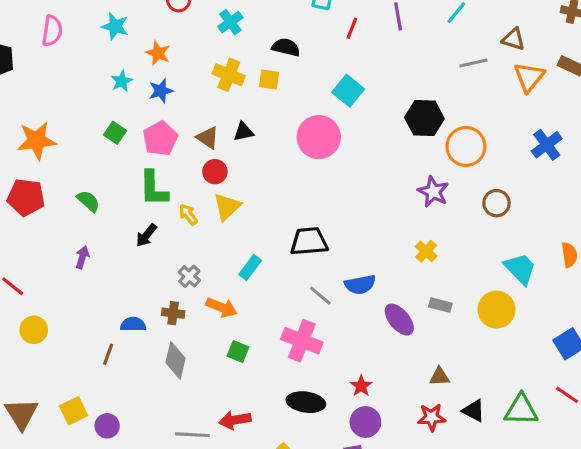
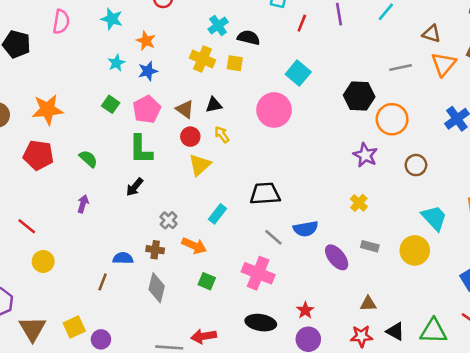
cyan cross: (230, 22) -> (218, 26), moved
gray line: (473, 63) -> (401, 67), moved
yellow arrow: (188, 215) -> (222, 135), moved

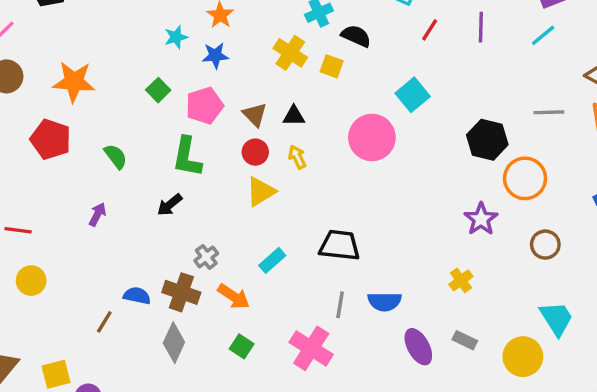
red line: (27, 226) -> (18, 230), turned -42
gray line: (273, 237) -> (340, 305), turned 48
brown cross: (155, 250) -> (181, 292), size x1.5

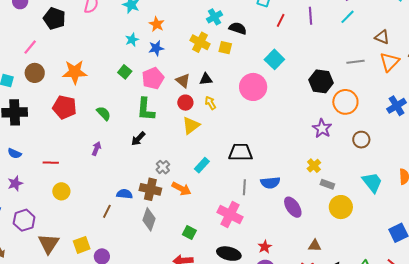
gray rectangle: (465, 340) -> (327, 184), moved
green square: (242, 346) -> (189, 232), moved
yellow circle: (523, 357) -> (341, 207), moved

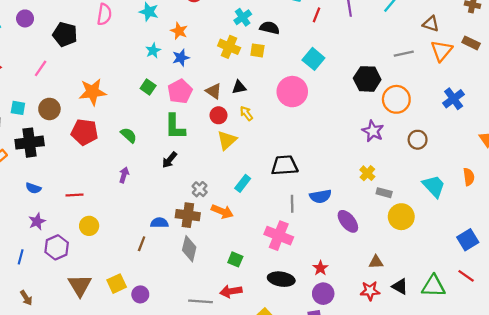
brown circle: (35, 73) -> (49, 109), moved
purple hexagon: (24, 220) -> (57, 247), moved

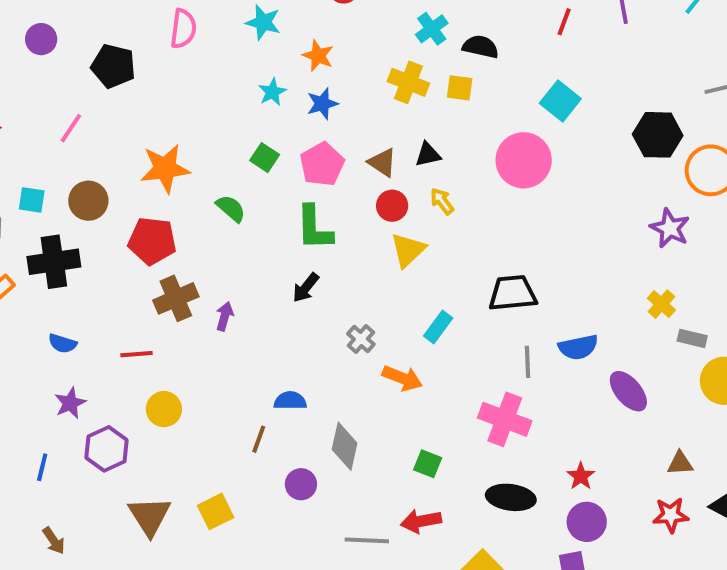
green semicircle: (129, 135) -> (231, 208), moved
brown cross: (188, 215) -> (176, 298), moved, turned -30
purple circle: (140, 294) -> (301, 484), moved

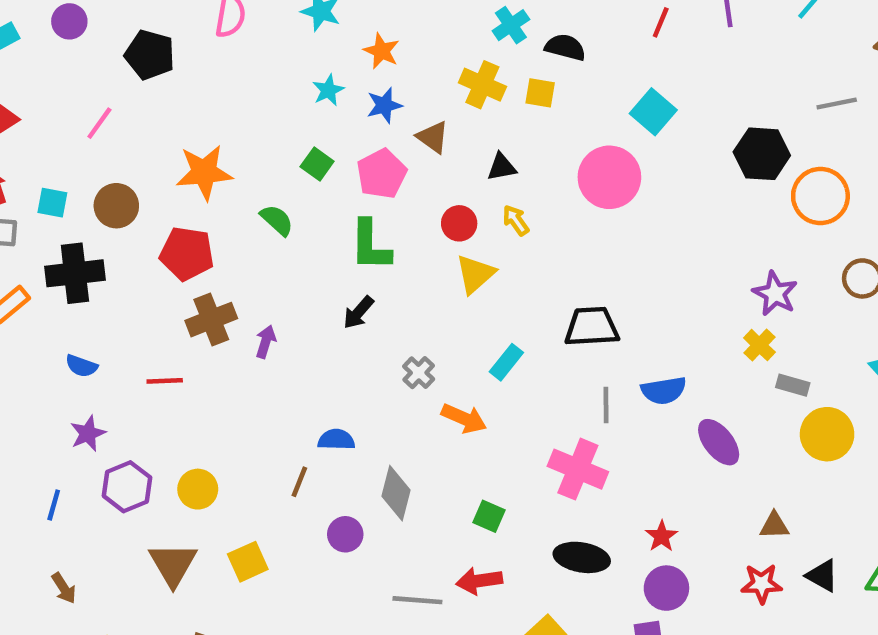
brown triangle: (382, 162) -> (433, 137), moved
purple star: (670, 228) -> (775, 294), moved
yellow circle: (164, 409) -> (198, 489), moved

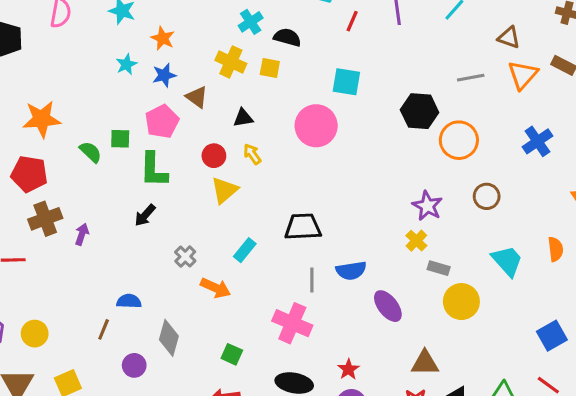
cyan square: (653, 112) -> (346, 82), turned -32
green square: (317, 164) -> (120, 139), moved, turned -35
brown triangle: (774, 526) -> (425, 363), size x1.4

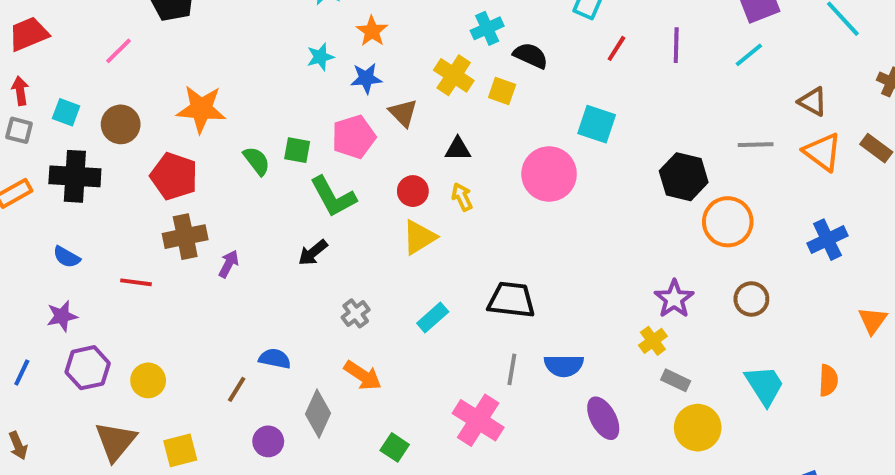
orange triangle: (523, 75) -> (822, 152), turned -44
green L-shape: (154, 170) -> (333, 197), turned -39
orange arrow: (216, 288) -> (363, 375), moved

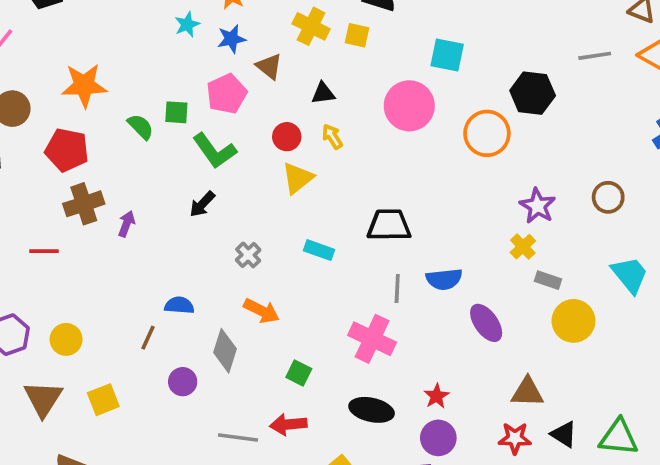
orange circle: (728, 222) -> (487, 133), moved
cyan rectangle: (433, 318) -> (319, 250), turned 68

